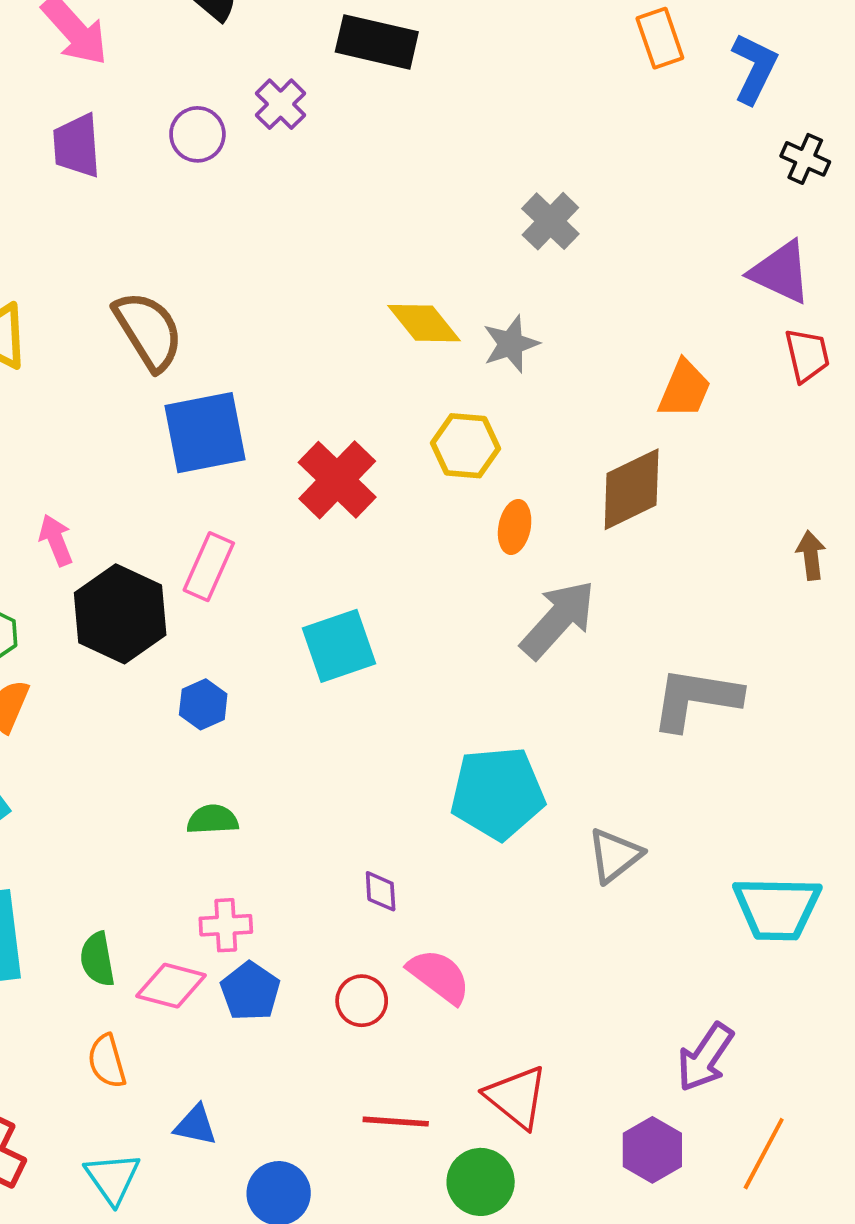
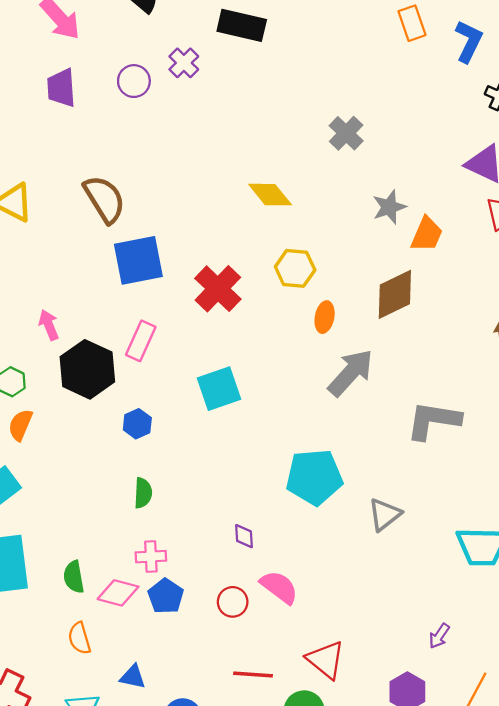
gray star: (511, 344) -> (389, 207), moved
green semicircle: (213, 820) -> (143, 493), turned 96
purple arrow: (705, 1057) -> (439, 636), size x0.6

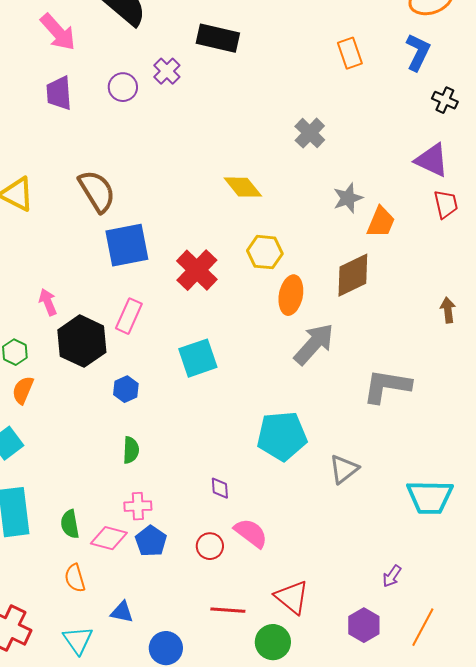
orange rectangle: (412, 23) -> (350, 53), moved
orange ellipse: (325, 317) -> (291, 295), size x1.4

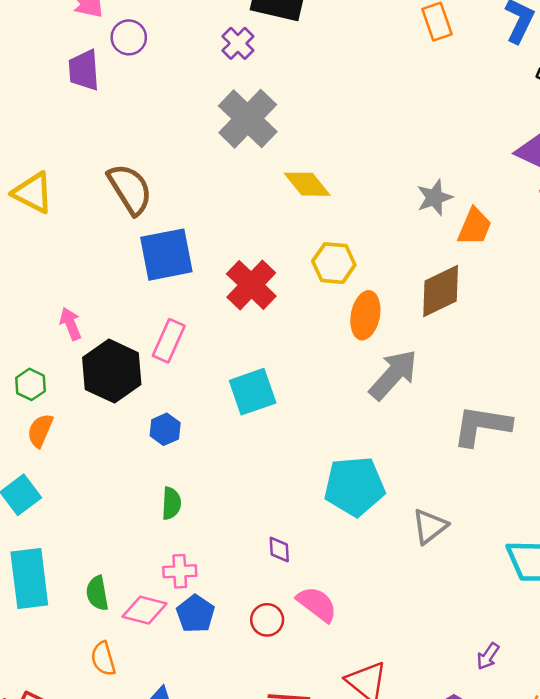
purple cross: (167, 71) -> (238, 43), moved
purple circle: (123, 87) -> (129, 37), moved
gray cross: (310, 133) -> (248, 119), moved, size x1.6

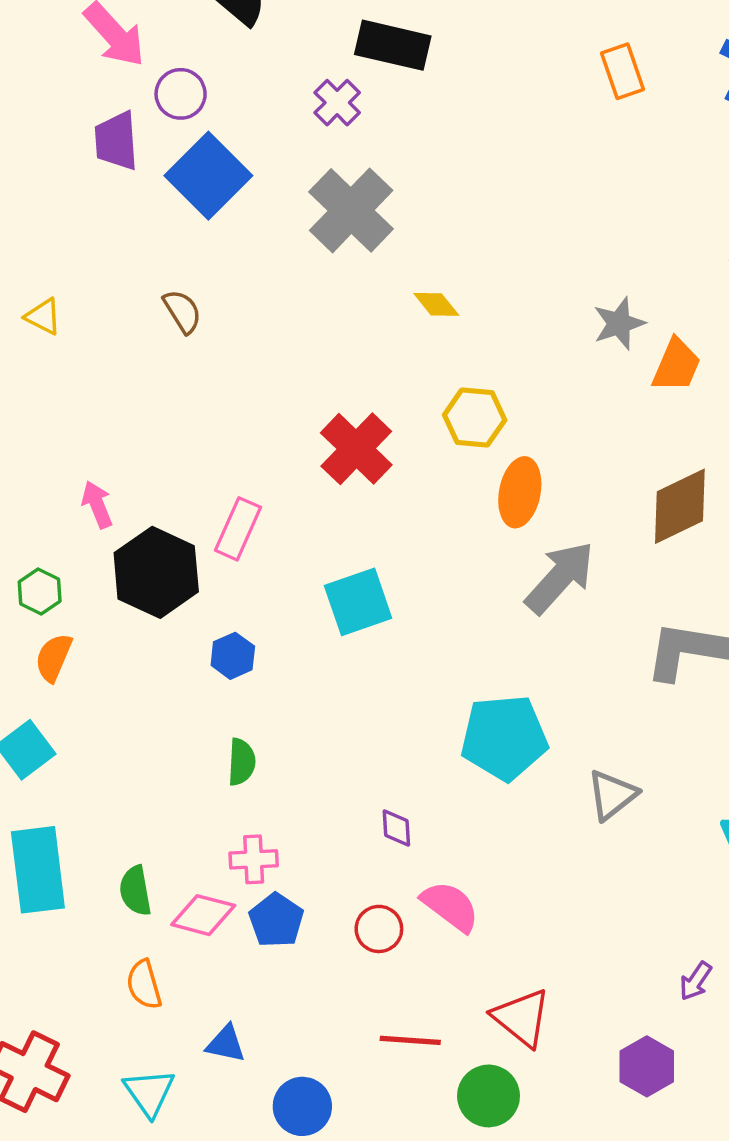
yellow diamond: (307, 184) -> (436, 304), size x0.7
brown semicircle: (130, 189) -> (182, 311), size x0.6
yellow triangle: (33, 193) -> (43, 317), size x0.6
blue square: (166, 255) -> (208, 176), moved, turned -34
brown diamond: (441, 291) -> (680, 506), moved

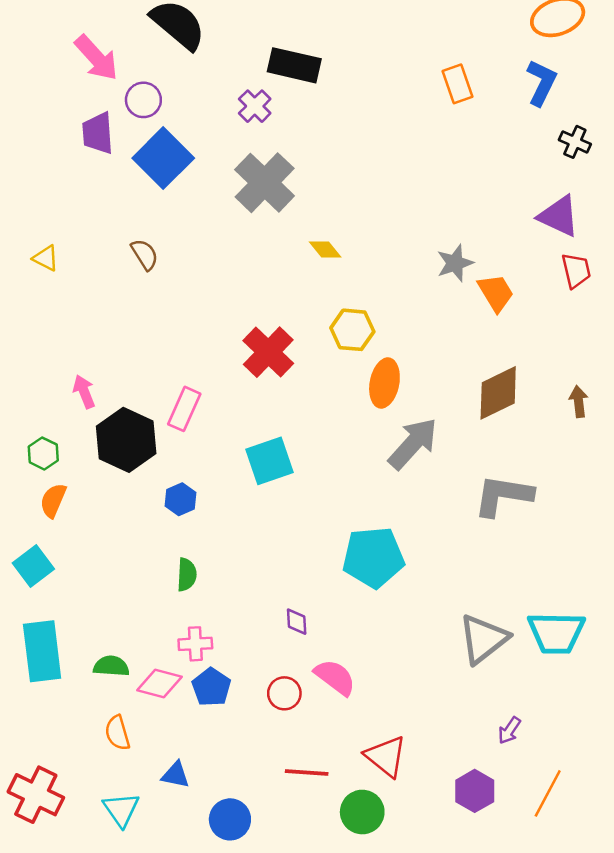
orange trapezoid: (676, 365) -> (496, 293), turned -54
gray triangle: (612, 795) -> (483, 639), moved, size x1.4
green semicircle: (135, 891) -> (111, 666), turned 104

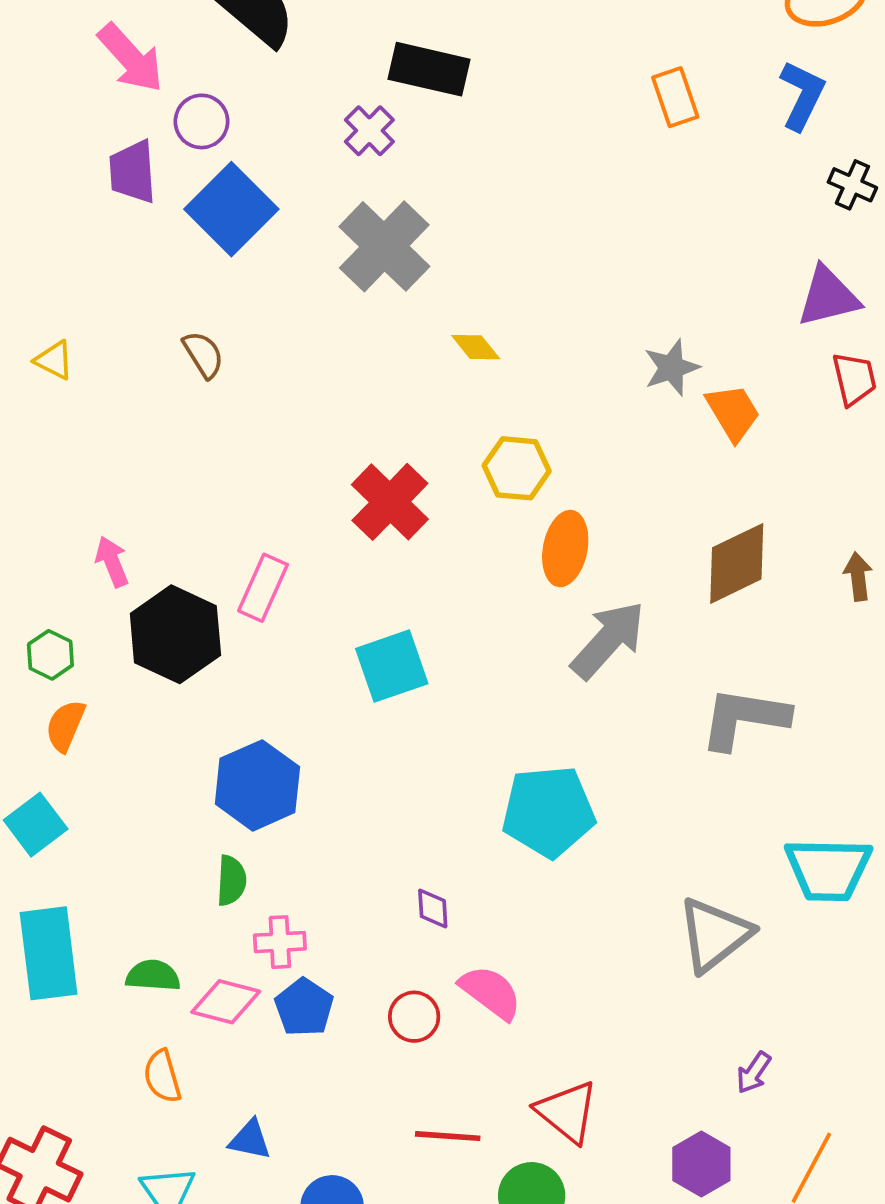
purple triangle: (559, 216) -> (828, 297), turned -39
blue hexagon: (181, 499) -> (257, 785), moved, size x1.8
green semicircle: (187, 575) -> (231, 881), moved
cyan trapezoid: (556, 633) -> (828, 869), moved

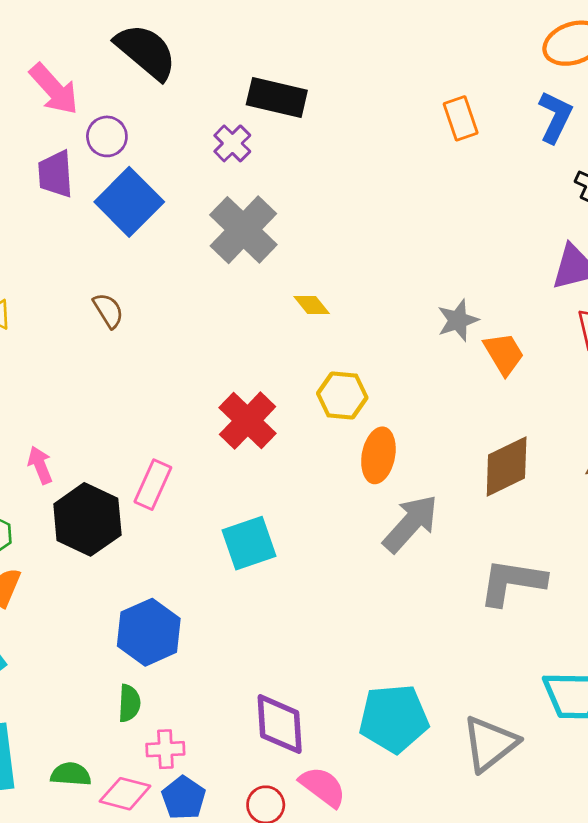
cyan pentagon: (548, 812) -> (394, 719), moved
purple diamond: (433, 908) -> (280, 724), size x2.0

